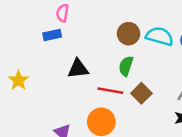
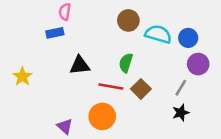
brown circle: (129, 34) -> (128, 20), moved

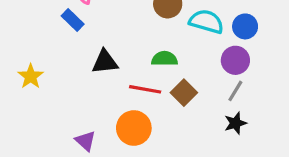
blue rectangle: (55, 33) -> (73, 20), turned 56
green semicircle: (126, 63) -> (164, 59), turned 72
purple circle: (198, 64) -> (235, 60), moved

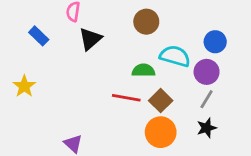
blue rectangle: (73, 20) -> (39, 36), moved
cyan semicircle: (206, 22) -> (175, 56), moved
black triangle: (105, 62) -> (90, 39), moved, turned -35
orange circle: (134, 128) -> (161, 132), moved

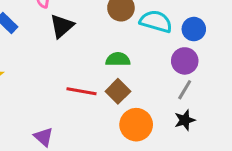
cyan semicircle: (175, 56) -> (156, 21), moved
red line: (126, 98) -> (81, 91), moved
brown square: (161, 101) -> (118, 91), moved

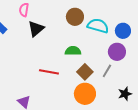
gray line: (185, 90) -> (107, 71), moved
brown square: (118, 91) -> (85, 72), moved
black star: (185, 120) -> (125, 94), moved

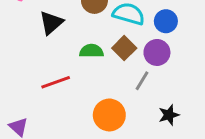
black triangle: (36, 29) -> (51, 23), moved
red line: (49, 72) -> (56, 82), turned -30
brown square: (85, 72) -> (124, 48), moved

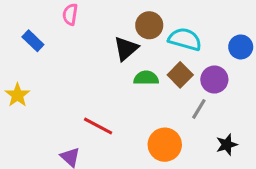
blue circle: (166, 21) -> (241, 47), moved
black triangle: (51, 23) -> (126, 49), moved
red line: (56, 82) -> (98, 126), moved, turned 48

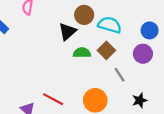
purple circle: (214, 80) -> (143, 54), moved
gray line: (199, 109) -> (120, 75), turned -64
red line: (98, 126) -> (53, 99), moved

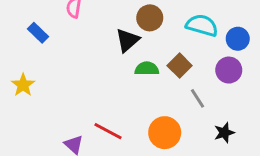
cyan semicircle: (110, 25) -> (202, 25), moved

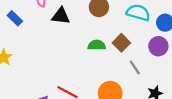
black triangle: (127, 40) -> (61, 16), moved, turned 48

